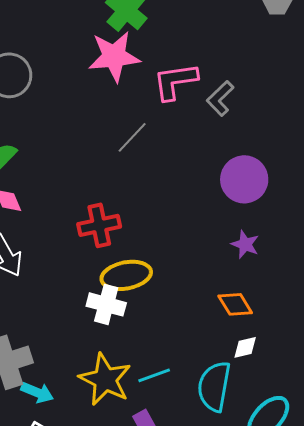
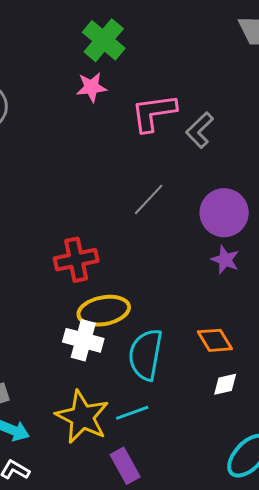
pink star: (114, 56) -> (91, 87), size x0.6
gray line: (132, 137) -> (149, 199), moved
purple star: (245, 244) -> (225, 260), moved
cyan semicircle: (214, 386) -> (146, 355), moved

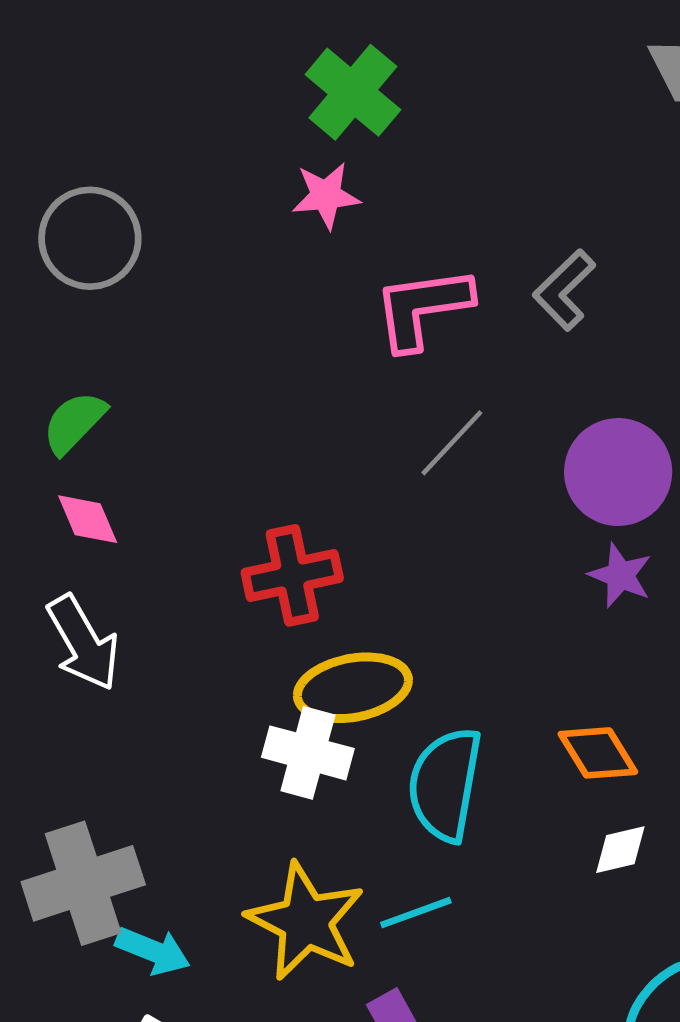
pink L-shape: (154, 113) -> (423, 308), moved

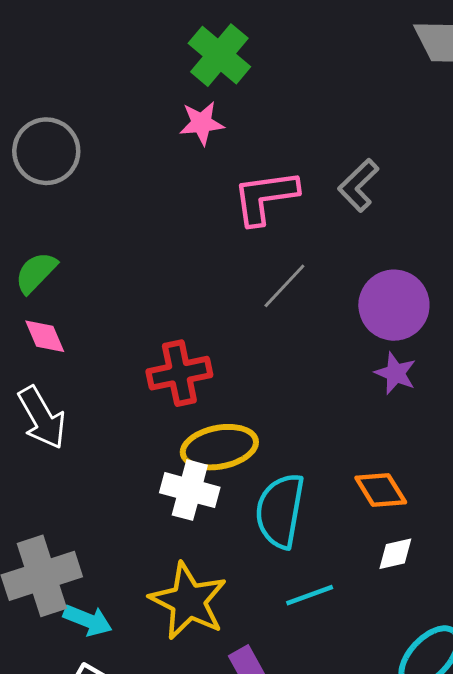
cyan line: (416, 913) -> (310, 595), moved

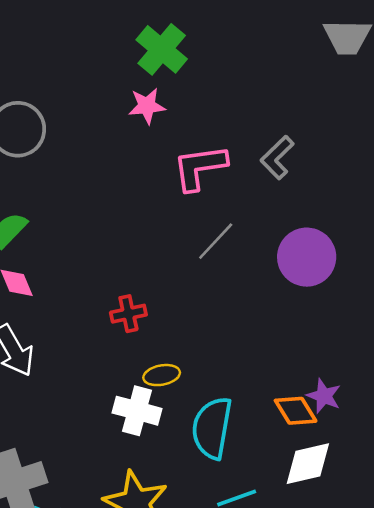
red cross: (179, 373) -> (128, 314), size x0.7
purple star: (395, 373) -> (324, 396), moved
yellow ellipse: (219, 447) -> (162, 375), size x0.6
white diamond: (395, 554) -> (308, 464), size x1.6

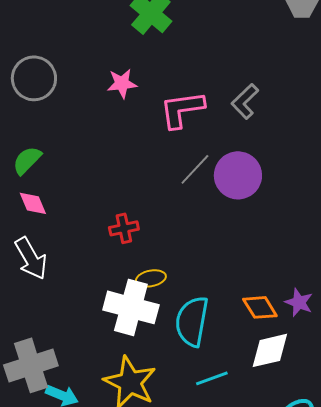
pink star: (147, 106) -> (122, 83), moved
purple circle: (307, 257) -> (238, 175), moved
purple star: (324, 396) -> (299, 302), moved
white cross: (137, 411) -> (131, 307), size x1.4

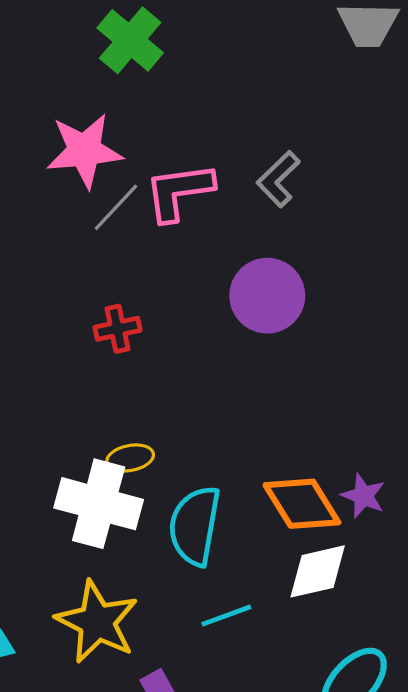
pink star: (122, 83) -> (84, 151), size x1.6
gray line: (195, 169) -> (116, 207), moved
red cross: (124, 228) -> (118, 329), moved
orange diamond: (260, 307) -> (302, 504), size x1.4

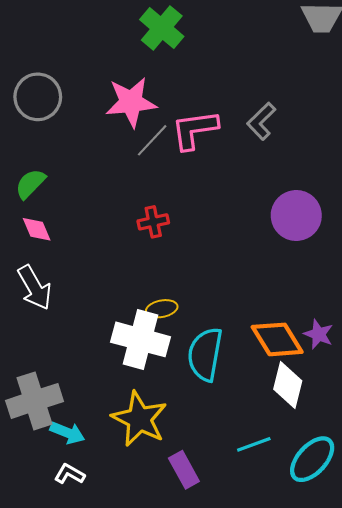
purple circle: (267, 296) -> (296, 216), moved
white diamond: (318, 571) -> (288, 385), turned -63
cyan line: (226, 616) -> (254, 444), moved

